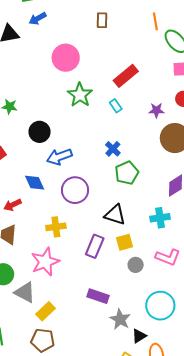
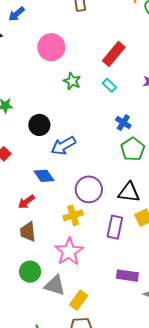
green star: (80, 95) -> (72, 81), size x0.7
blue cross: (113, 149) -> (123, 123), moved
purple circle: (75, 190) -> (89, 189), moved

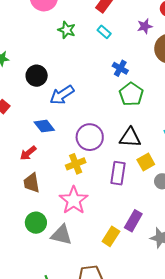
purple rectangle: (127, 276) -> (133, 221), turned -65
yellow rectangle: (79, 300) -> (111, 236), moved

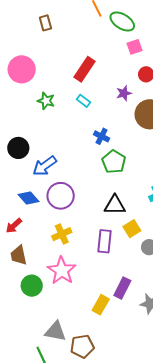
purple circle: (90, 137) -> (61, 196), moved
green circle: (36, 223) -> (32, 286), moved
gray triangle: (61, 235) -> (55, 331), moved

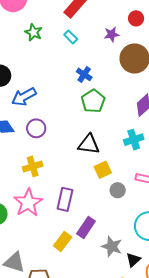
purple circle: (61, 196) -> (36, 128), size x0.7
purple rectangle: (105, 241) -> (65, 199), moved

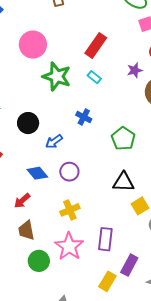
green star: (33, 32) -> (57, 76), size x1.6
blue cross: (84, 74) -> (84, 117), moved
blue arrow: (24, 97) -> (54, 142), size x0.7

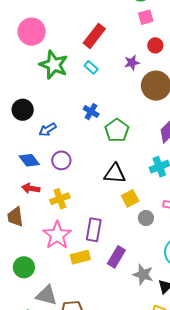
blue cross: (84, 117) -> (91, 112), moved
red arrow: (22, 201) -> (31, 188), moved, turned 48
green circle: (39, 261) -> (24, 267), moved
yellow rectangle: (107, 281) -> (80, 257), moved, turned 42

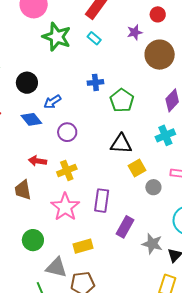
blue cross: (91, 112) -> (95, 82), turned -35
blue diamond: (29, 160) -> (31, 119), moved
yellow rectangle: (80, 257) -> (83, 246), moved

